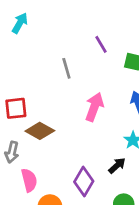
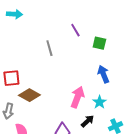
cyan arrow: (20, 23) -> (14, 14), turned 63
pink arrow: (94, 107) -> (77, 97), moved

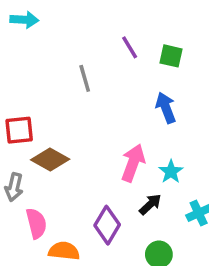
green square: (99, 43) -> (171, 56), moved
blue arrow: (103, 74) -> (166, 108), moved

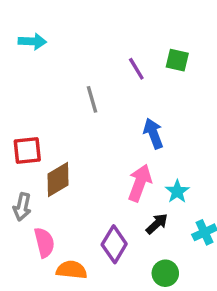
green square: (171, 56) -> (177, 60), moved
blue arrow: (166, 108) -> (153, 133), moved
brown diamond: (50, 159) -> (58, 179), turned -60

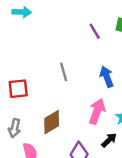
gray line: (92, 99) -> (64, 72), moved
brown diamond: (58, 179) -> (52, 122), moved

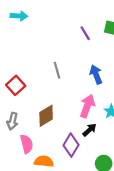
red square: (18, 89) -> (16, 85), turned -36
black arrow: (109, 140) -> (90, 130), moved

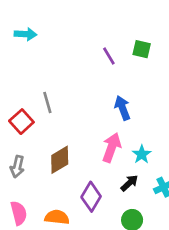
gray line: (57, 70) -> (47, 102), moved
black arrow: (90, 130) -> (129, 183), moved
pink semicircle: (27, 144) -> (19, 213), moved

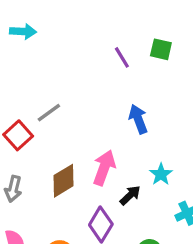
gray line: (47, 102) -> (49, 113), turned 70
pink arrow: (112, 148) -> (104, 168), moved
black arrow: (129, 183) -> (130, 195), moved

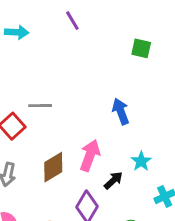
purple line: (122, 57) -> (72, 21), moved
gray line: (49, 113) -> (40, 106), turned 35

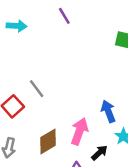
gray line: (40, 106) -> (37, 89), turned 54
blue arrow: (121, 111) -> (108, 111), moved

